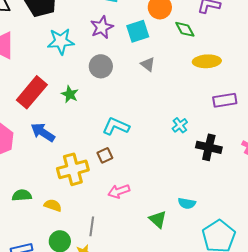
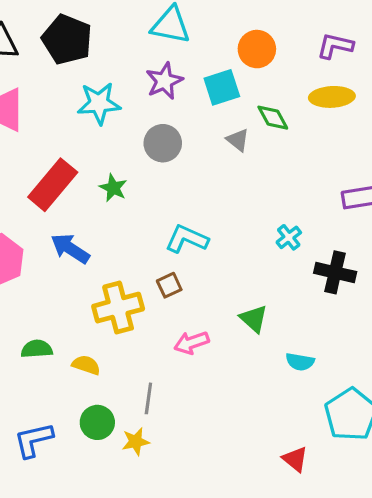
green diamond: (185, 29) -> (273, 118), moved
yellow ellipse: (207, 61) -> (332, 97), moved
green triangle: (158, 219) -> (254, 319), moved

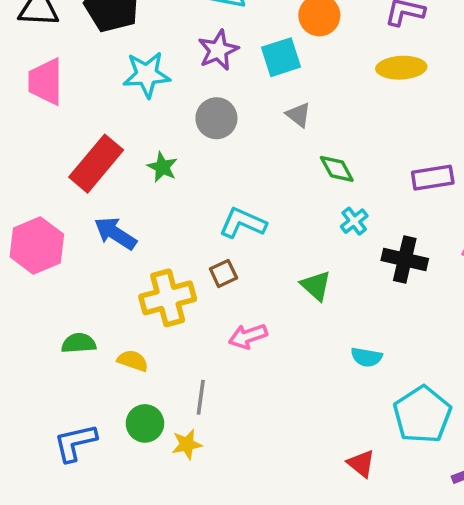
green diamond: (273, 118) -> (337, 169), moved
green triangle: (254, 319) -> (316, 286), moved

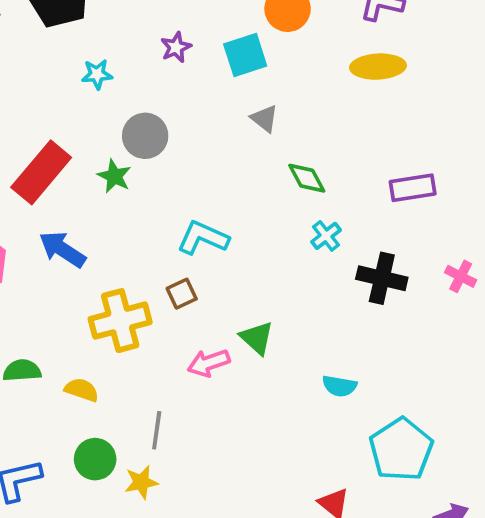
purple star: (218, 50) -> (176, 47), size x0.7
cyan star: (147, 75) -> (97, 74), size x0.6
gray circle: (216, 118) -> (145, 136), moved
green triangle: (316, 286) -> (257, 338), moved

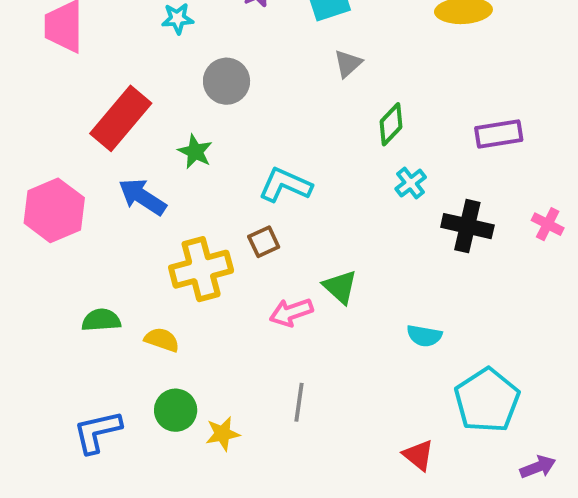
gray triangle: (264, 119) -> (348, 64), turned 40
green star: (114, 176) -> (195, 152), moved
green diamond: (307, 178) -> (391, 124), turned 72
gray line: (157, 430) -> (299, 402), moved

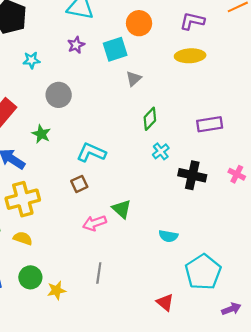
gray triangle: (348, 64) -> (134, 79), moved
yellow cross: (201, 269) -> (23, 199), moved

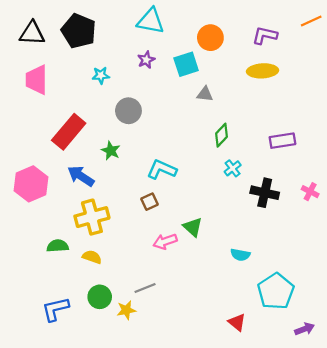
gray triangle: (134, 79) -> (205, 94), turned 49
gray line: (99, 273) -> (145, 288), moved, turned 60

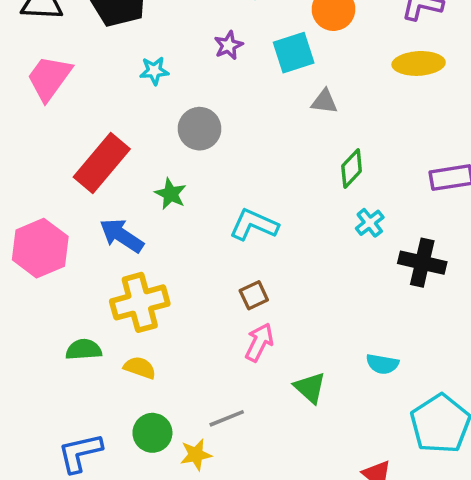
pink trapezoid: (37, 80) -> (49, 78), turned 36
brown square: (150, 202) -> (254, 295), moved
green triangle: (193, 227) -> (310, 388), moved
pink arrow: (165, 241) -> (259, 342), turned 135

